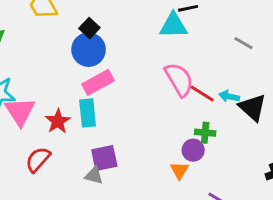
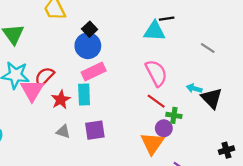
red line: (202, 93) -> (156, 101), moved
red semicircle: (38, 160) -> (44, 77), moved
orange triangle: (179, 170) -> (152, 143), size x1.6
gray triangle: (94, 176) -> (63, 132), moved

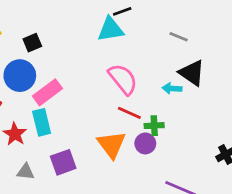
black square: (90, 29) -> (32, 43), turned 32
blue circle: (88, 46) -> (20, 76), moved
black triangle: (212, 98) -> (192, 73), moved
orange triangle: (152, 143) -> (111, 145), moved

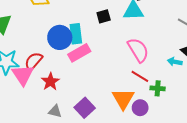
black square: (32, 43) -> (104, 16), moved
cyan rectangle: (42, 122) -> (76, 34), moved
purple circle: (145, 143) -> (140, 108), moved
purple square: (63, 162) -> (85, 108), turned -30

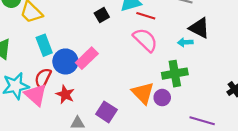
cyan rectangle: (76, 34) -> (44, 45), moved
blue circle: (60, 37) -> (65, 61), moved
red line: (140, 76) -> (146, 16), moved
green cross: (158, 88) -> (175, 74), size x1.6

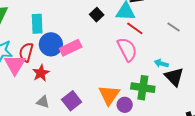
black square: (102, 15) -> (97, 15), turned -32
black triangle: (199, 28) -> (174, 77), moved
red semicircle: (43, 78) -> (26, 52), turned -30

